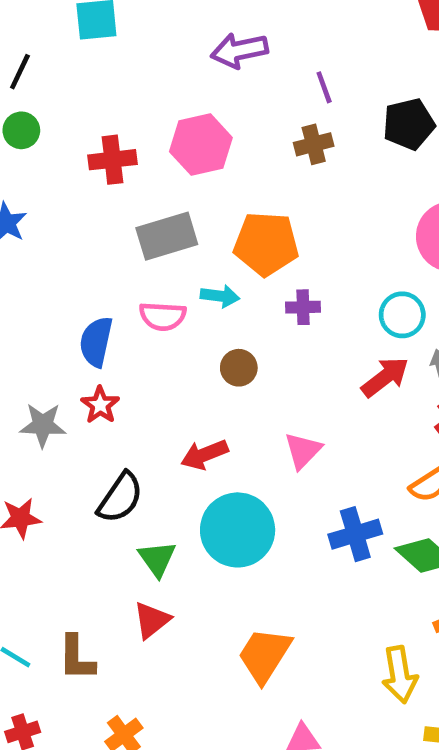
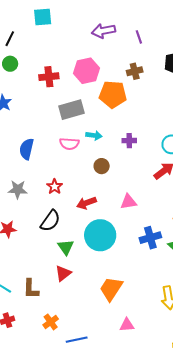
purple line: (324, 87) -> (139, 37), moved
orange pentagon: (266, 244) -> (113, 94), moved
blue semicircle: (96, 342) -> (27, 149), moved
red star: (100, 405) -> (55, 187), moved
pink triangle: (303, 451) -> (128, 202), turned 36

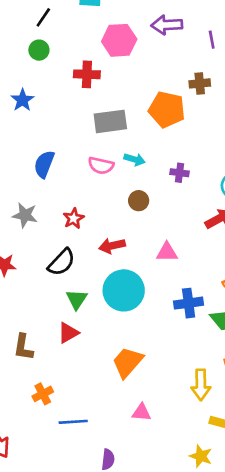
pink hexagon: (87, 71) -> (119, 40), moved

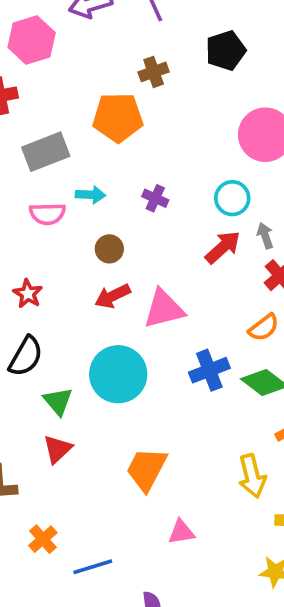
purple cross: (180, 173) -> (155, 198), turned 30
red arrow: (112, 246) -> (112, 296), moved
pink triangle: (167, 252) -> (164, 309), size x1.4

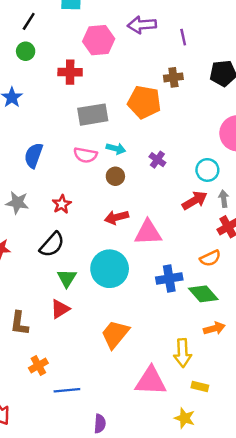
brown circle: (109, 249) -> (115, 176), moved
pink triangle: (181, 532) -> (151, 381), moved, size x1.8

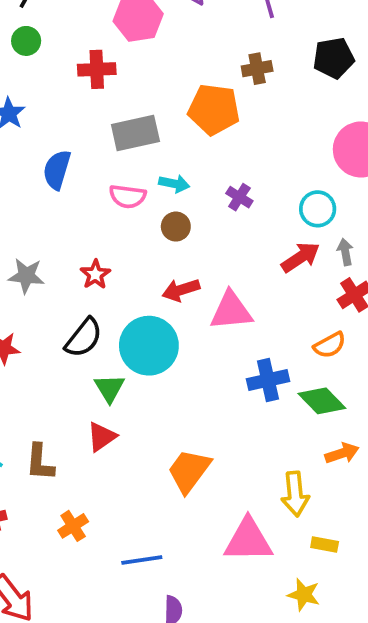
blue semicircle: (34, 155) -> (57, 170), moved
cyan circle: (110, 269) -> (149, 346), moved
blue line: (67, 390) -> (142, 560), moved

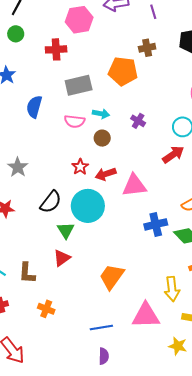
red star: (95, 274) -> (80, 167), moved
gray star: (26, 276) -> (18, 167), turned 30
orange cross: (73, 526) -> (46, 309), turned -35
blue line: (142, 560) -> (101, 328), moved

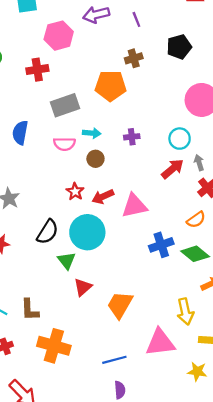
purple cross: (138, 121) -> (132, 137), turned -32
red triangle: (62, 258) -> (83, 287), moved
orange cross: (46, 309) -> (54, 346), size x1.8

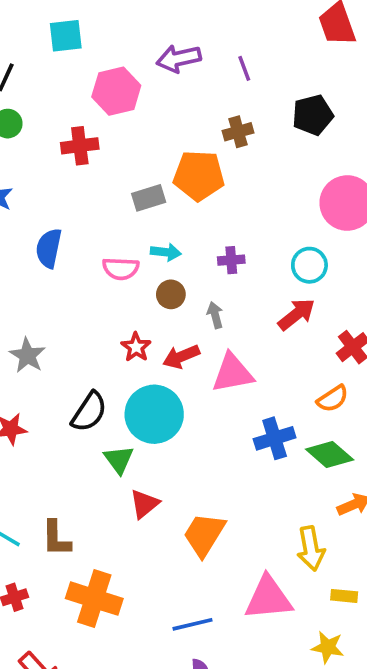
gray rectangle: (65, 105) -> (149, 198), moved, size x0.7
gray arrow: (199, 163) -> (215, 315), moved

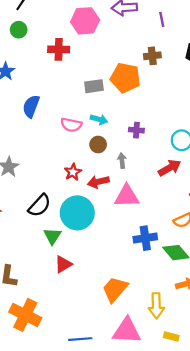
orange trapezoid: (204, 535) -> (115, 289), moved

